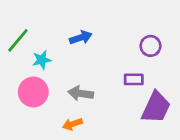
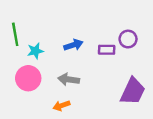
blue arrow: (81, 38) -> (73, 45), moved
green line: (18, 40) -> (15, 34), turned -50
purple rectangle: (134, 79) -> (107, 50), moved

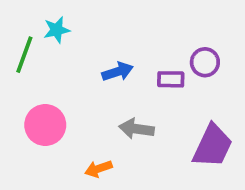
green line: (15, 34) -> (24, 55), turned 30
cyan star: (35, 51) -> (57, 30), moved
gray arrow: (69, 79) -> (136, 129), moved

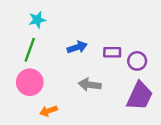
green line: (24, 55) -> (30, 50), moved
purple circle: (205, 62) -> (137, 61), moved
orange arrow: (98, 169) -> (48, 111), moved

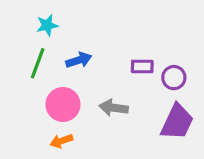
blue arrow: (77, 47) -> (79, 60), moved
pink circle: (30, 82) -> (63, 104), moved

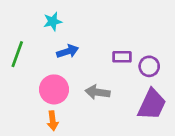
cyan star: (47, 25) -> (53, 21), moved
green line: (38, 63) -> (17, 54), moved
orange arrow: (61, 141) -> (53, 121), turned -78

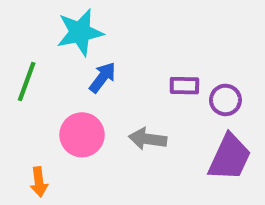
cyan star: (53, 21) -> (80, 32), size x1.6
blue arrow: (68, 51) -> (102, 77), turned -35
orange arrow: (53, 121) -> (39, 182), moved

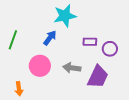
cyan star: (80, 32) -> (65, 16), moved
purple trapezoid: (230, 157) -> (98, 77), moved

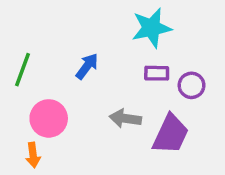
cyan star: (65, 16) -> (151, 28), moved
pink circle: (40, 66) -> (49, 118), moved

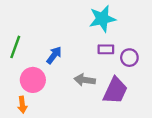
blue arrow: (87, 66) -> (54, 55), moved

